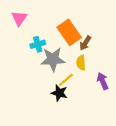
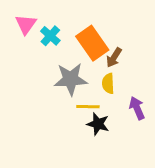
cyan cross: (38, 44) -> (50, 36), moved, turned -32
yellow line: (66, 80) -> (88, 107), turned 42
black star: (59, 93) -> (98, 124), moved

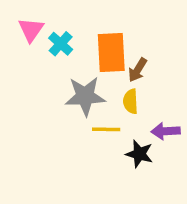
orange rectangle: (92, 43) -> (111, 52), turned 32
purple arrow: (137, 108) -> (166, 131), turned -70
black star: (98, 124) -> (139, 154), moved

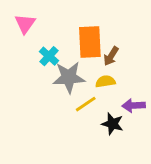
cyan cross: (61, 44) -> (49, 56), moved
yellow semicircle: (131, 101) -> (105, 82), turned 84
yellow line: (106, 129) -> (86, 104), turned -35

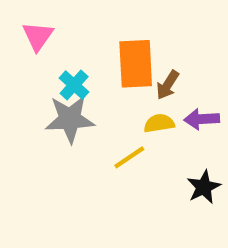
gray star: (69, 77) -> (70, 119), moved
purple arrow: (134, 105) -> (202, 119), moved
black star: (112, 124) -> (204, 187), moved, turned 30

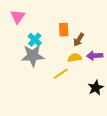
orange rectangle: (136, 64) -> (64, 30), size x0.6

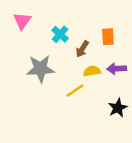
orange rectangle: (64, 30) -> (108, 37), moved
cyan cross: (35, 40) -> (60, 34), moved
brown arrow: (79, 40) -> (82, 49), moved

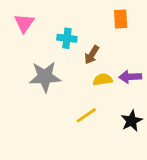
cyan cross: (60, 34) -> (67, 38), turned -35
orange rectangle: (108, 37) -> (121, 19), moved
yellow line: (75, 91) -> (86, 115), moved

